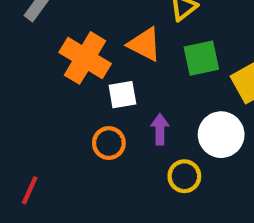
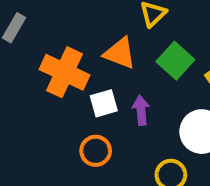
green square: (201, 58) -> (175, 61), turned -30
purple arrow: (160, 129) -> (141, 110), moved

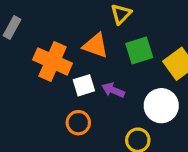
green square: (175, 61) -> (139, 50), turned 32
purple arrow: (141, 110) -> (113, 90), turned -60

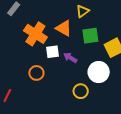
orange circle: (78, 123) -> (36, 73), moved

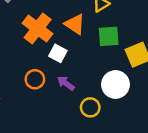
white square: (53, 52) -> (58, 53), turned 32
purple arrow: (70, 58) -> (66, 83), moved

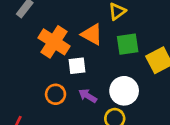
white square: (58, 53) -> (77, 66), turned -30
white circle: (115, 84) -> (124, 91), moved

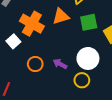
orange triangle: (92, 34) -> (61, 16), turned -42
white square: (77, 66) -> (13, 41), moved, turned -32

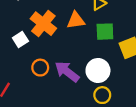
purple arrow: (60, 64) -> (67, 72), size x1.6
yellow circle: (82, 80) -> (102, 95), moved

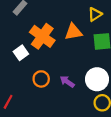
purple arrow: (67, 72) -> (67, 82), size x0.6

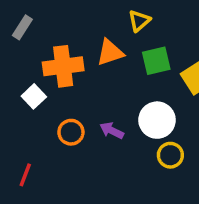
orange cross: (42, 36) -> (63, 66), turned -35

